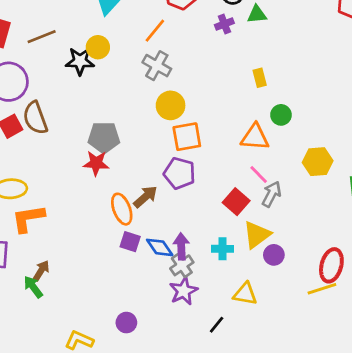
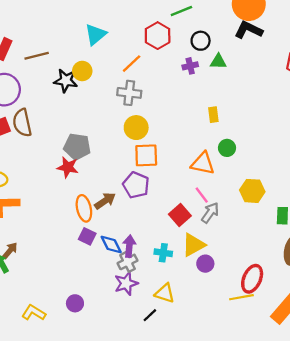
gray cross: (157, 66) -> (129, 93), turned -30
yellow triangle: (245, 294) -> (165, 293), moved

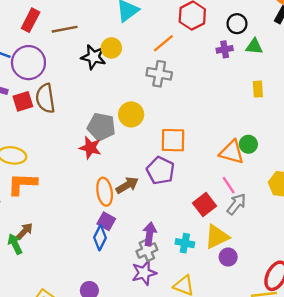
yellow rectangle: (213, 115) -> (258, 89), moved
yellow circle: (136, 128) -> (131, 114), moved
green circle: (227, 148) -> (248, 144), moved
blue diamond: (111, 245) -> (100, 238), moved, turned 50

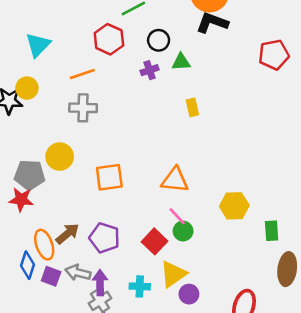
orange line: (163, 43) -> (82, 74), turned 30
green circle: (248, 144) -> (183, 231), moved
purple pentagon: (161, 171) -> (104, 238), moved
gray arrow: (236, 204) -> (78, 273), moved, turned -105
blue diamond: (100, 238) -> (27, 265), moved

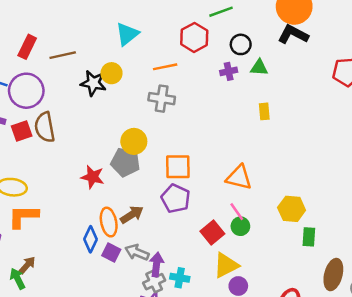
gray pentagon: (30, 175) -> (125, 162), moved
green rectangle: (272, 231) -> (309, 237), moved
purple pentagon: (104, 238) -> (176, 199), moved
cyan cross: (140, 286) -> (180, 278), moved

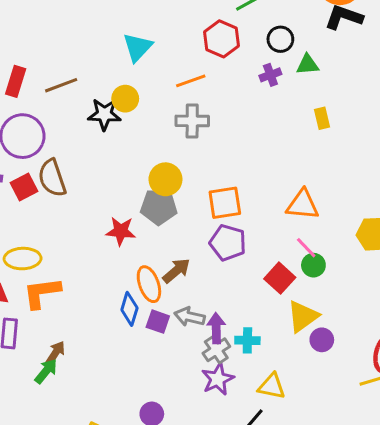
green arrow: (17, 279) -> (46, 371), turned 75

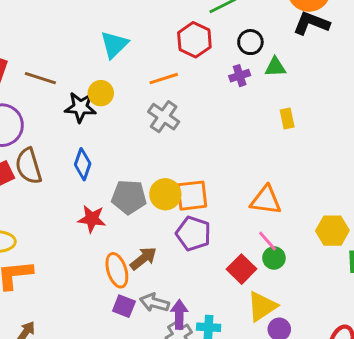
brown line: (61, 85) -> (40, 78), turned 36
gray cross: (192, 121) -> (164, 117), turned 32
yellow circle: (165, 179) -> (165, 194), moved
blue diamond: (129, 309) -> (83, 164), moved

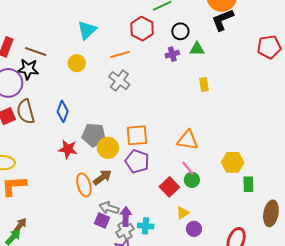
black L-shape: (311, 23) -> (223, 20), turned -45
black star: (80, 107) -> (28, 69), moved
yellow circle: (165, 194) -> (108, 148), moved
purple square: (124, 306) -> (102, 221), moved
yellow triangle: (262, 306) -> (183, 213), size x0.6

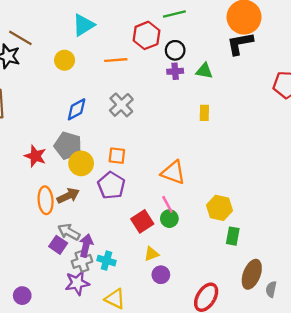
black circle: (180, 31) -> (175, 50), moved
gray cross: (119, 81) -> (121, 105), moved
blue diamond: (63, 111) -> (77, 109), moved, turned 30
orange square: (137, 135) -> (117, 156), size x0.7

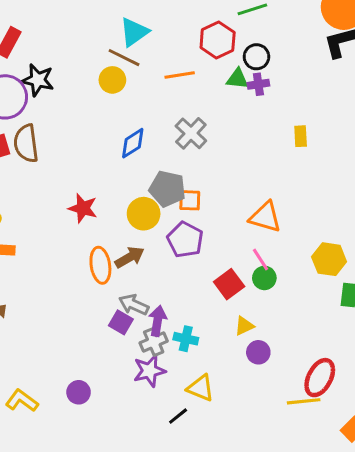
brown line: (20, 38) -> (124, 58), moved
green triangle: (204, 71) -> (237, 79), moved
gray pentagon: (68, 146) -> (167, 189), moved

